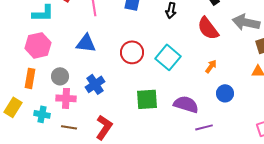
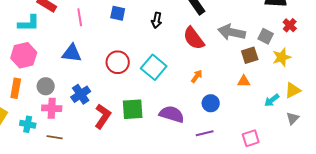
red L-shape: (104, 127) -> (103, 116), moved
purple line: (204, 127) -> (205, 133), moved

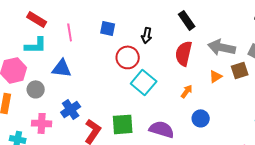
cyan L-shape: (29, 23) -> (36, 45), moved
red semicircle: (194, 38) -> (184, 53), turned 50
red circle: (118, 62) -> (128, 57), moved
orange triangle: (244, 81) -> (216, 76), moved, turned -32
gray circle: (46, 86) -> (36, 89), moved

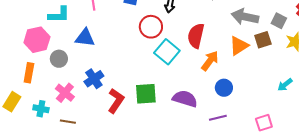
red semicircle: (184, 53) -> (196, 36), moved
orange triangle: (216, 76) -> (239, 46), size x1.5
orange arrow: (187, 91) -> (210, 61), size x1.5
pink cross: (42, 123) -> (65, 93), turned 36

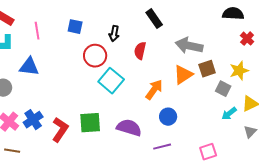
gray square: (279, 21) -> (223, 89), moved
red semicircle: (196, 36) -> (140, 51), moved, size x0.7
blue cross: (94, 79) -> (33, 120), moved

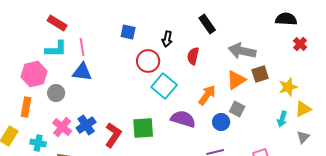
pink line: (37, 31) -> (82, 47), moved
yellow star: (239, 71) -> (288, 87), moved
gray square: (223, 89) -> (237, 109), moved
cyan arrow: (229, 114) -> (282, 119), turned -35
purple semicircle: (129, 128) -> (183, 119), moved

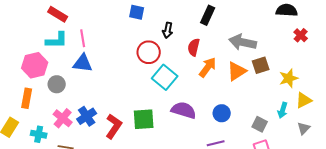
black rectangle: (207, 24) -> (208, 15), turned 60
blue square: (128, 32) -> (137, 12), moved
orange arrow: (207, 95) -> (208, 67), moved
gray square: (237, 109) -> (260, 124), moved

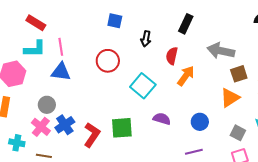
red circle: (149, 52) -> (108, 61), moved
orange triangle: (237, 71) -> (230, 98), moved
gray circle: (57, 84) -> (47, 105), moved
purple semicircle: (184, 110) -> (162, 119), size x0.7

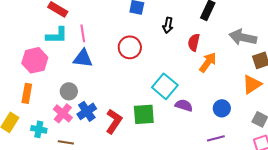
cyan square: (143, 86) -> (165, 86), moved

